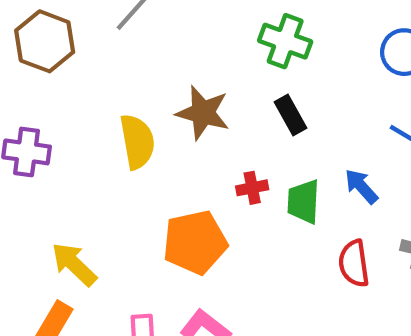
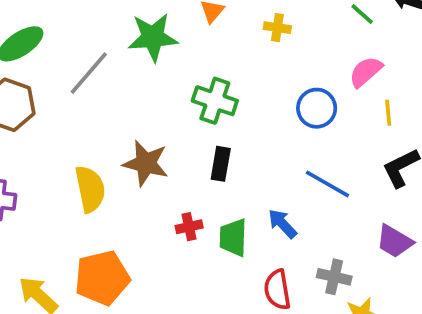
black rectangle: (291, 115) -> (221, 164), turned 40
orange pentagon: (195, 242) -> (102, 278), moved

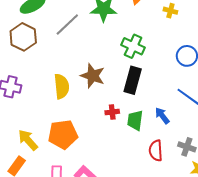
black rectangle: (221, 164) -> (133, 80), size x1.5

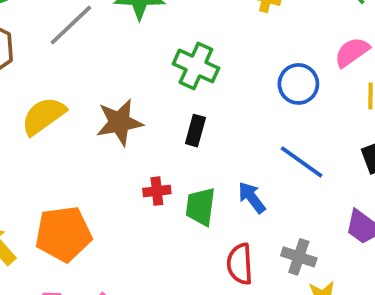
brown star: (93, 76) -> (119, 122), turned -30
black rectangle: (133, 80) -> (195, 131), size x0.6
yellow semicircle: (62, 86) -> (44, 116), moved, turned -120

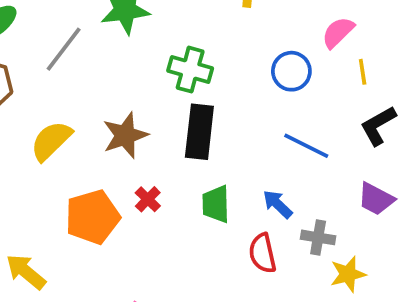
black rectangle: (195, 131) -> (199, 132), size x1.8
red cross: (157, 191) -> (148, 199), moved, turned -30
blue arrow: (252, 198) -> (278, 204), moved
orange pentagon: (63, 234) -> (92, 217), moved

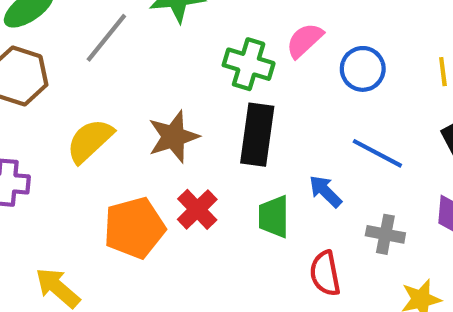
pink semicircle: (338, 32) -> (304, 40), moved
red cross: (148, 199) -> (197, 209), size x1.4
blue arrow: (278, 204) -> (325, 191), moved
gray cross: (318, 237) -> (385, 234), moved

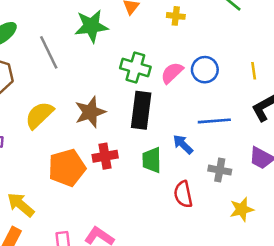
gray line: (106, 38) -> (49, 52), turned -64
pink semicircle: (304, 40) -> (172, 73), moved
blue line: (377, 153) -> (214, 121), turned -32
red cross: (197, 209) -> (105, 156), turned 35

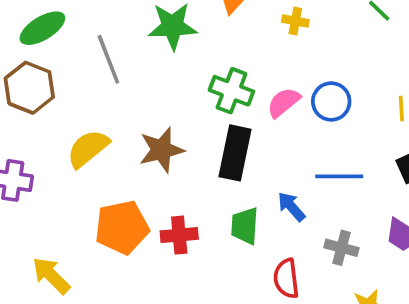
red cross: (105, 156) -> (179, 235), moved

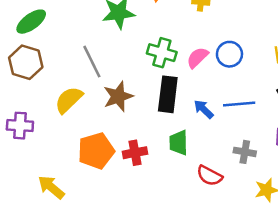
gray line: (108, 59) -> (92, 62), moved
blue arrow: (291, 207) -> (204, 109), moved
red semicircle: (286, 278) -> (209, 176), turned -50

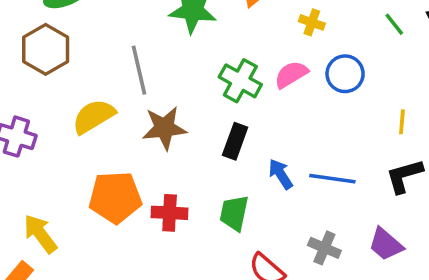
blue circle: (229, 54) -> (345, 74), moved
pink semicircle: (197, 58) -> (291, 74), moved
black rectangle: (168, 94) -> (235, 141), size x0.7

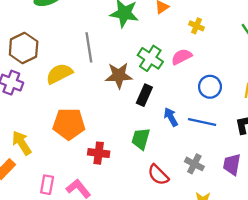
brown hexagon: (46, 49) -> (24, 48), moved
blue circle: (345, 74) -> (210, 87), moved
brown star: (164, 128) -> (119, 75), moved
red cross: (170, 213) -> (99, 153), moved
purple trapezoid: (386, 244) -> (232, 164), turned 55

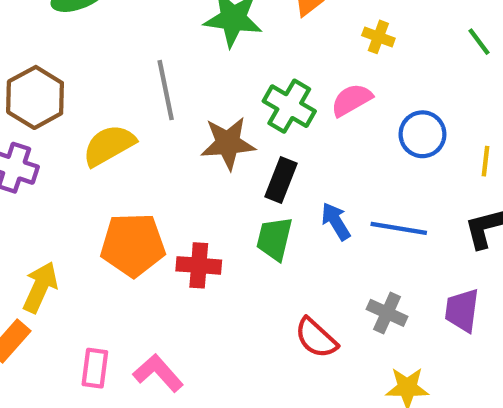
blue circle: (210, 87) -> (422, 134), moved
green trapezoid: (141, 139) -> (274, 239), moved
yellow arrow: (22, 143) -> (40, 287), turned 60
red cross: (99, 153) -> (199, 265), moved

